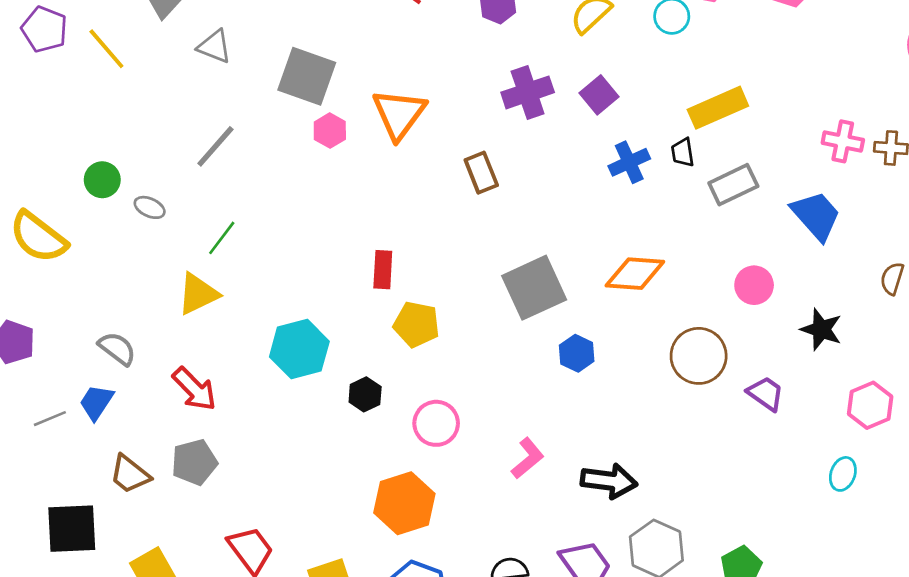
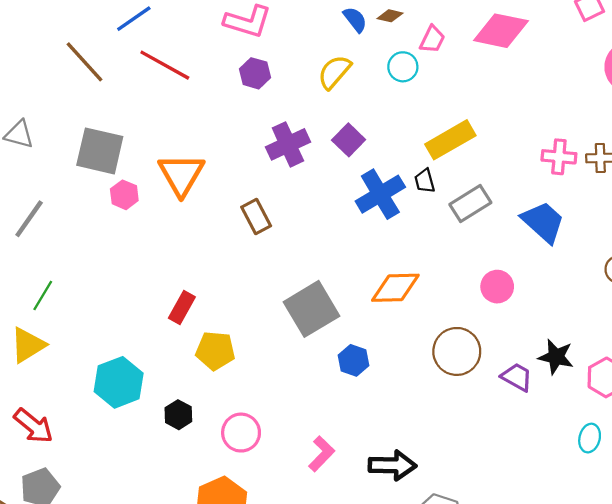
blue cross: (629, 162) -> (380, 194), size x1.4
red rectangle: (383, 270) -> (182, 307), turned 32
black star: (821, 329) -> (556, 357), moved

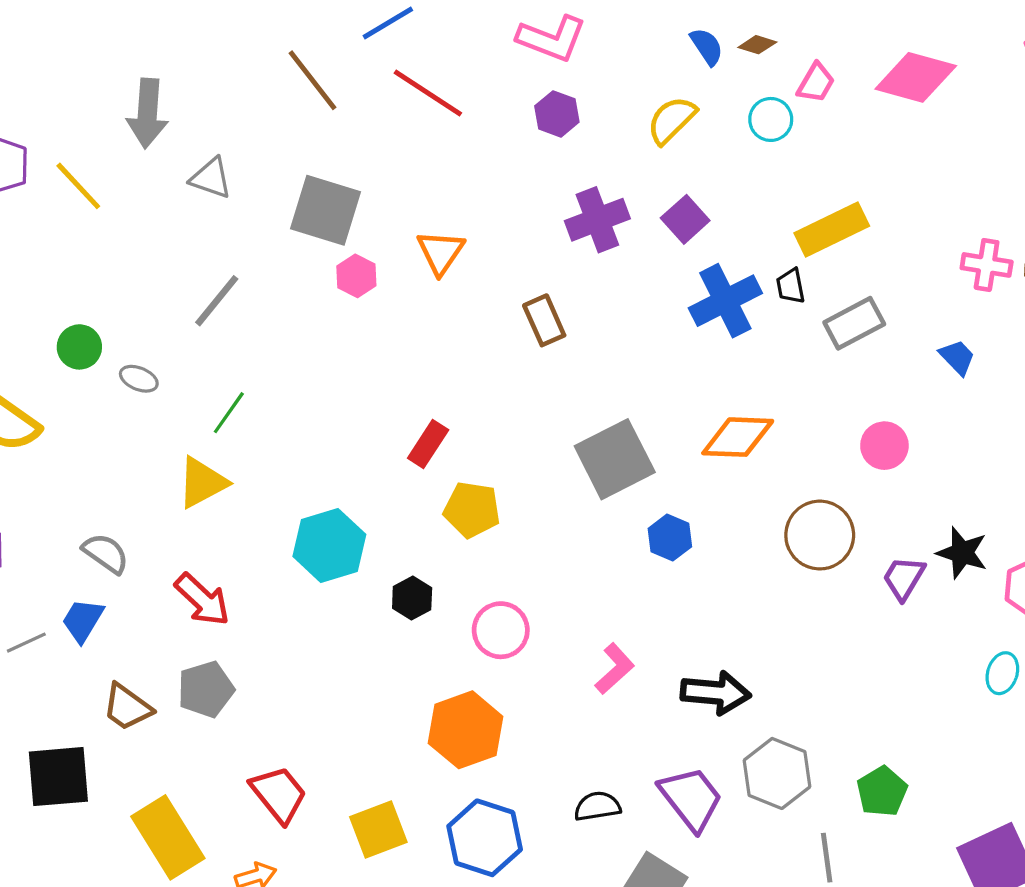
orange triangle: (181, 174) -> (441, 252), size x0.7
blue trapezoid: (543, 222) -> (957, 357), size x0.6
purple trapezoid: (517, 377) -> (904, 578), turned -92

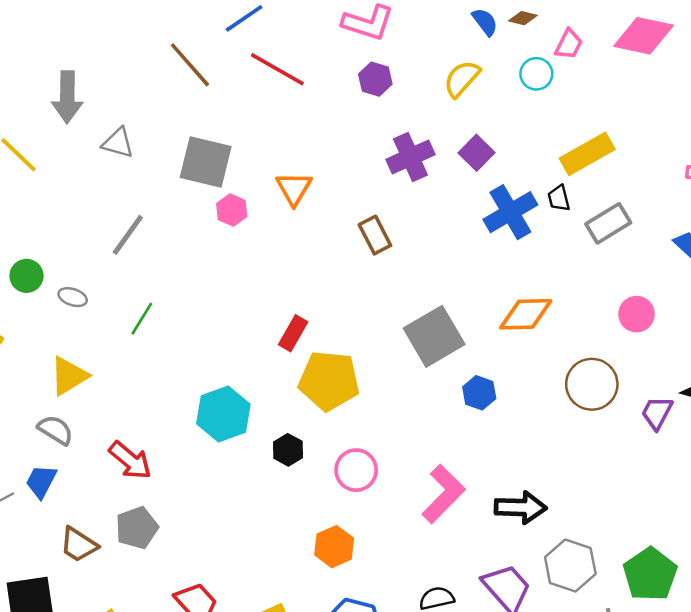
yellow triangle: (202, 483) -> (69, 376), moved
yellow pentagon: (472, 510) -> (329, 381), size x1.4
pink L-shape: (615, 669) -> (443, 494), size x1.5
orange hexagon: (466, 730) -> (334, 547), size x0.7
green pentagon: (882, 791) -> (650, 574), size x1.4

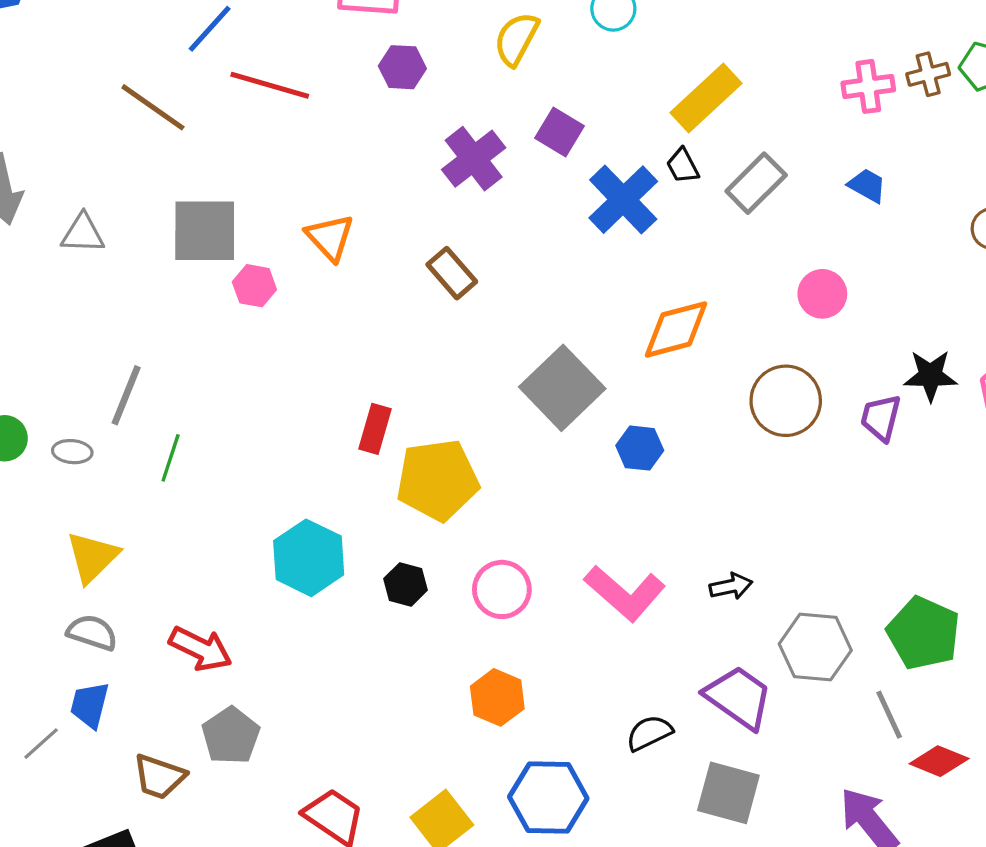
gray line: (128, 235) -> (126, 395), moved
pink L-shape: (443, 494) -> (625, 593), turned 100
black arrow: (520, 507) -> (731, 586), size x0.6

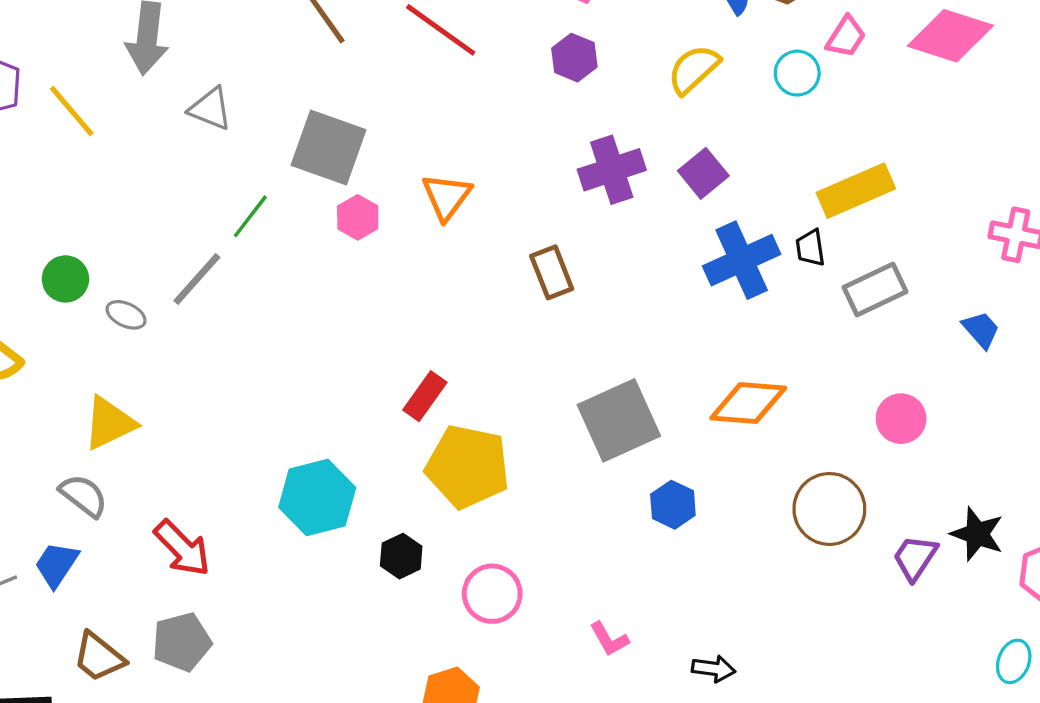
green line: (171, 458) -> (250, 216), moved
pink L-shape: (625, 593) -> (609, 639), size x0.5

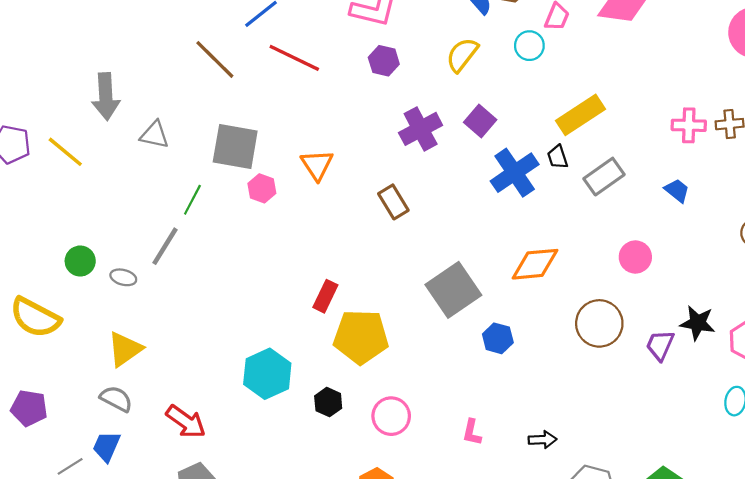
pink L-shape: (609, 639) -> (472, 432), turned 52

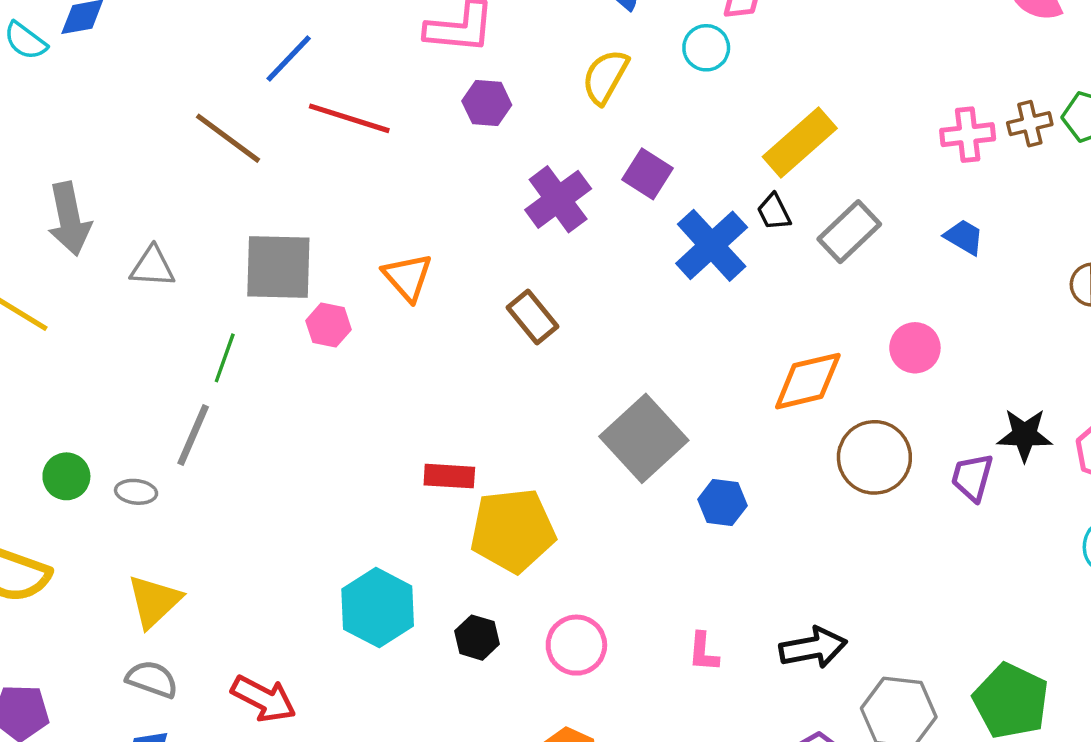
orange diamond: (535, 264) -> (808, 381), moved
red rectangle: (325, 296) -> (449, 476), turned 76
black arrow: (542, 440) -> (813, 648), size x1.5

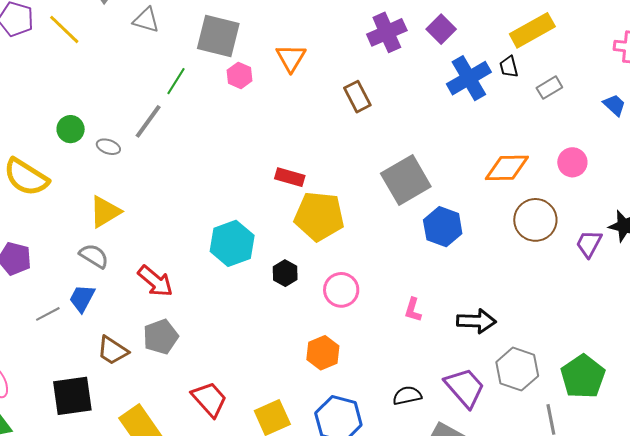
gray rectangle: (849, 232) -> (549, 88), size x0.7
blue hexagon: (722, 503) -> (443, 227), size x1.4

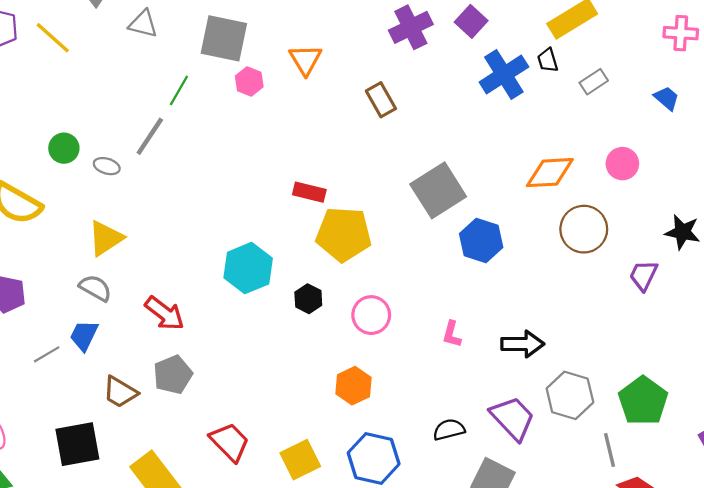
purple trapezoid: (589, 244) -> (644, 275), moved

